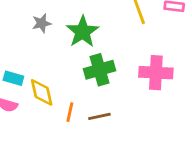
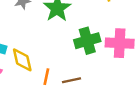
green cross: (99, 70) -> (87, 41), moved

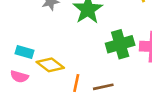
yellow diamond: (22, 60) -> (50, 65), turned -40

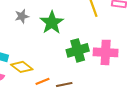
orange line: (76, 83) -> (42, 81), turned 56

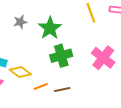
green cross: (78, 50) -> (61, 56), moved
pink cross: (106, 52) -> (103, 58), turned 35

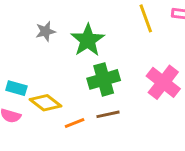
brown line: (62, 89) -> (108, 114), moved

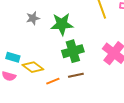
green star: (88, 40) -> (62, 24), turned 30

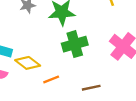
brown line: (76, 75) -> (91, 88), moved

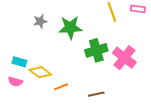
green cross: (75, 44) -> (96, 50), moved

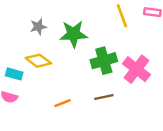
yellow diamond: (40, 72) -> (38, 61), moved
brown line: (96, 94) -> (104, 97), moved

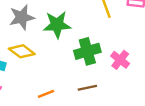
gray star: (38, 27) -> (22, 17), size x1.5
pink cross: (137, 69) -> (120, 60), size x0.7

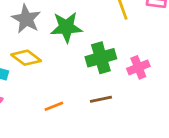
gray star: (22, 17) -> (26, 19), turned -30
pink cross: (120, 60) -> (138, 67), turned 30

